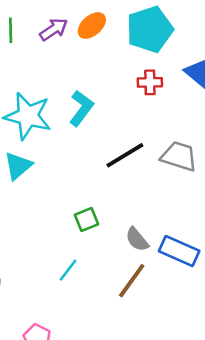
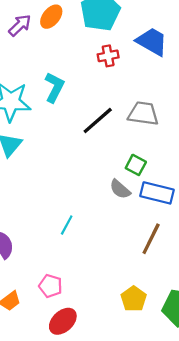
green square: (87, 220) -> (136, 165), moved, turned -30
brown line: (132, 281) -> (151, 239), moved

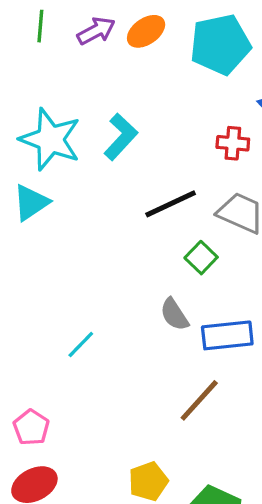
red cross: (108, 56) -> (233, 143), moved
green square: (136, 165) -> (201, 258), moved
blue rectangle: (157, 193) -> (227, 335), turned -36

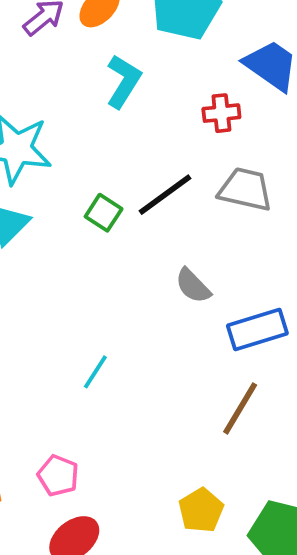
cyan L-shape: (121, 137) -> (123, 81), moved
green square: (201, 258) -> (104, 213), moved
gray semicircle: (174, 314) -> (193, 286), moved

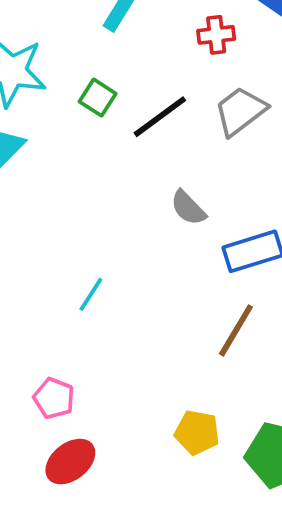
gray trapezoid: (245, 189) -> (240, 111), turned -50
green square: (104, 213) -> (98, 98), moved
yellow pentagon: (201, 510) -> (197, 432), turned -30

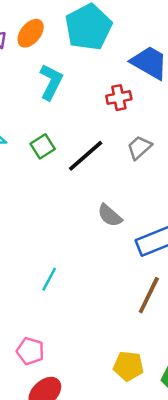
green square: (98, 98) -> (43, 146), turned 30
gray trapezoid: (240, 111) -> (139, 147), size x0.7

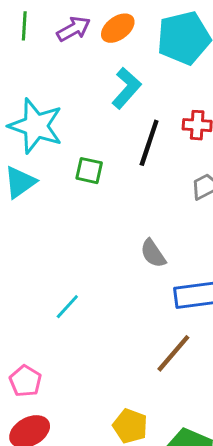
green square: (43, 146) -> (89, 171), moved, turned 30
black line: (86, 156) -> (149, 143), moved, turned -45

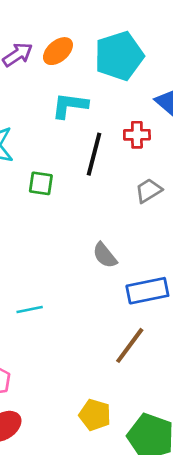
cyan L-shape: (126, 88) -> (70, 105), turned -120
cyan line: (67, 307) -> (30, 310), turned 40

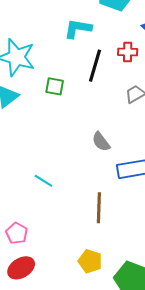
cyan line: (30, 310) -> (43, 181), turned 42
brown line: (130, 345) -> (99, 208), moved, turned -36

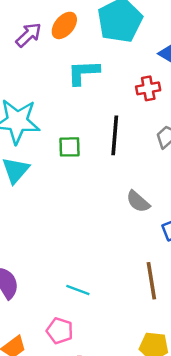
black line: (95, 66) -> (115, 135), moved
cyan line: (43, 181) -> (78, 290), moved

